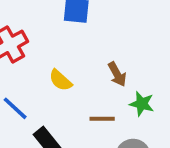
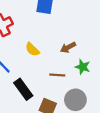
brown arrow: (117, 74) -> (68, 47), turned 88

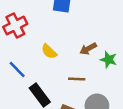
green star: (83, 67) -> (109, 60), moved

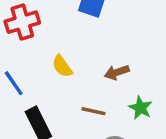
green star: (109, 60) -> (140, 108), moved

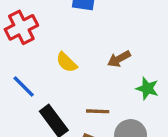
brown line: (93, 111) -> (98, 111), moved

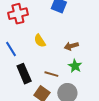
green star: (147, 88) -> (75, 66), moved

